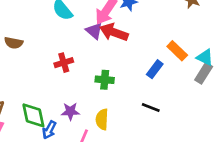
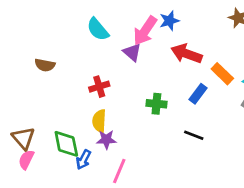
red arrow: (114, 32) -> (187, 54), moved
green cross: (105, 80) -> (156, 104), moved
yellow semicircle: (102, 119) -> (99, 121), moved

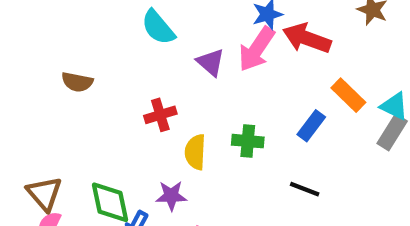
pink arrow: (145, 31) -> (257, 49), moved
red arrow: (187, 54) -> (307, 38), moved
yellow semicircle: (99, 121) -> (195, 152), moved

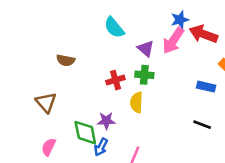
blue rectangle: (311, 126) -> (206, 87), turned 66
green cross: (248, 141) -> (144, 75), moved
brown triangle: (44, 194) -> (46, 102), moved
purple star: (171, 196) -> (106, 121), moved

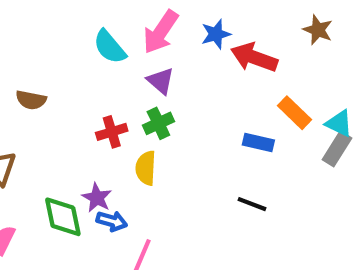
pink arrow: (173, 41) -> (161, 32), moved
green cross: (144, 75) -> (158, 123), turned -30
purple star: (106, 121) -> (97, 198), turned 30
blue arrow: (101, 147) -> (112, 221), moved, turned -102

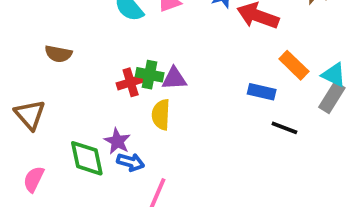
purple triangle: (161, 81) -> (174, 78), moved, turned -44
green cross: (158, 123) -> (150, 75), moved, turned 36
black line: (252, 204) -> (284, 128), moved

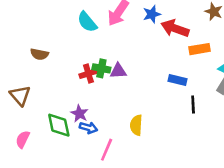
orange rectangle: (294, 65) -> (199, 49), moved, turned -54
yellow semicircle: (161, 115) -> (136, 125), moved
black line: (284, 128) -> (193, 105), turned 66

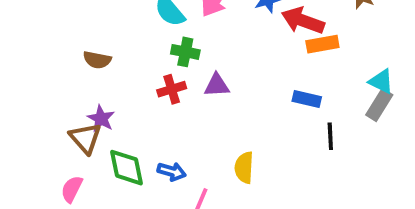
orange rectangle: (199, 49) -> (322, 44), moved
green cross: (101, 68) -> (185, 52), moved
brown triangle: (20, 95) -> (85, 138), moved
purple star: (79, 114) -> (101, 119), moved

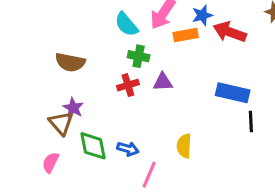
orange rectangle: (322, 44) -> (186, 35), moved
brown semicircle: (97, 60) -> (70, 62), size x1.4
blue rectangle: (307, 99) -> (233, 93), size x1.5

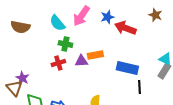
orange rectangle: (186, 35) -> (95, 55), moved
brown semicircle: (70, 62) -> (20, 27), moved

